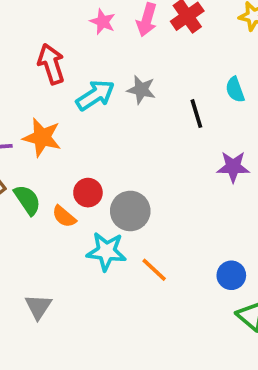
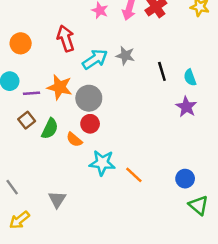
cyan semicircle: (235, 90) -> (190, 77), moved
purple star: (233, 167) -> (186, 107), turned 30
green semicircle: (27, 200) -> (50, 129), turned 60
gray circle: (130, 211) -> (89, 98), moved

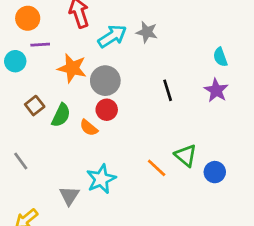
black line: (162, 71) -> (168, 90), moved
purple line: (32, 93) -> (40, 45), moved
cyan star: (102, 163) -> (101, 179), moved, turned -30
gray line: (12, 187) -> (21, 161), moved
green triangle: (198, 205) -> (186, 155), moved

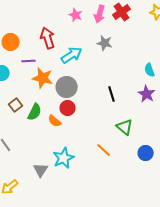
gray star: (147, 32) -> (105, 43), moved
purple line: (40, 45) -> (29, 61), moved
green triangle: (186, 155) -> (125, 127), moved

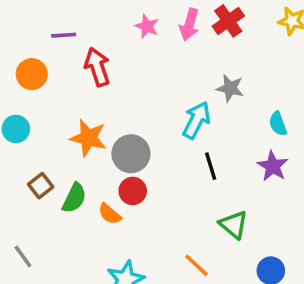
gray star: (105, 43) -> (230, 88), moved
cyan arrow: (72, 55) -> (196, 120), moved, turned -30
purple line: (29, 61) -> (64, 35), moved

